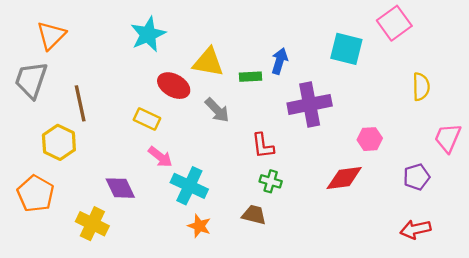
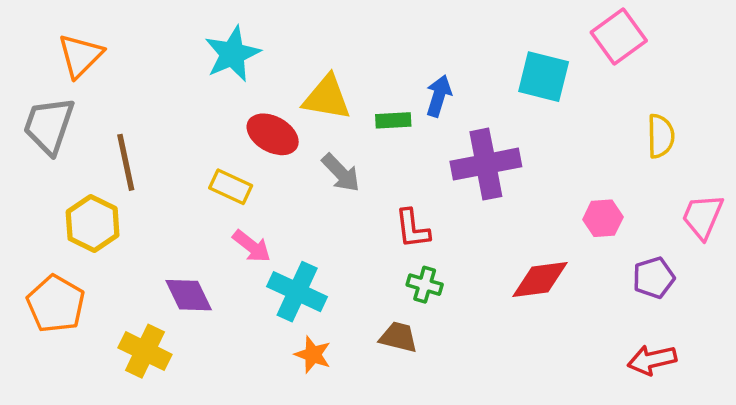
pink hexagon: (370, 139) -> (603, 218), moved

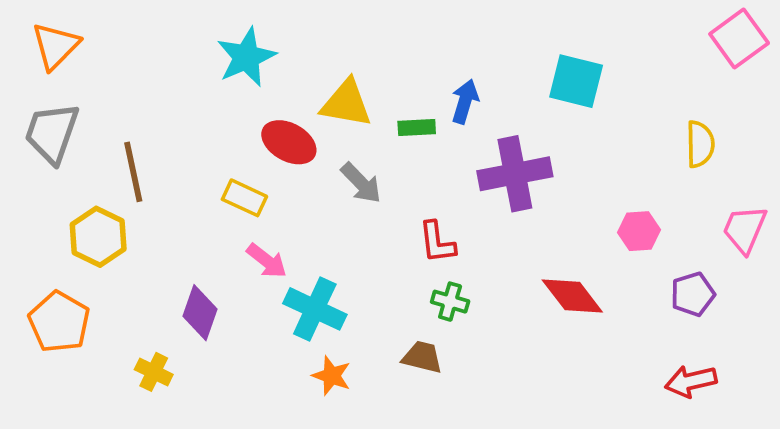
pink square: (619, 36) -> (739, 39), moved
orange triangle: (80, 56) -> (55, 46), moved
red diamond: (540, 279) -> (572, 296), turned 60
purple diamond: (189, 295) -> (200, 313), turned 45
yellow cross: (145, 351) -> (154, 372), size x0.7

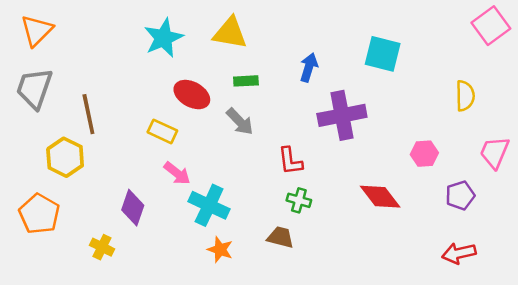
yellow triangle: (346, 103) -> (230, 33), moved
green rectangle: (417, 127) -> (246, 81), moved

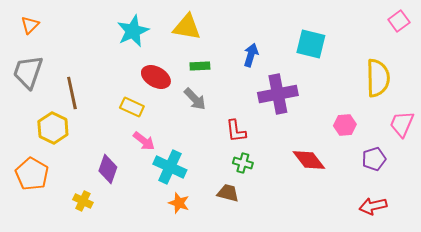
pink square: (491, 26) -> (399, 21), size x0.7
orange triangle: (37, 31) -> (30, 25), size x0.7
yellow semicircle: (465, 96) -> (378, 78), size x1.5

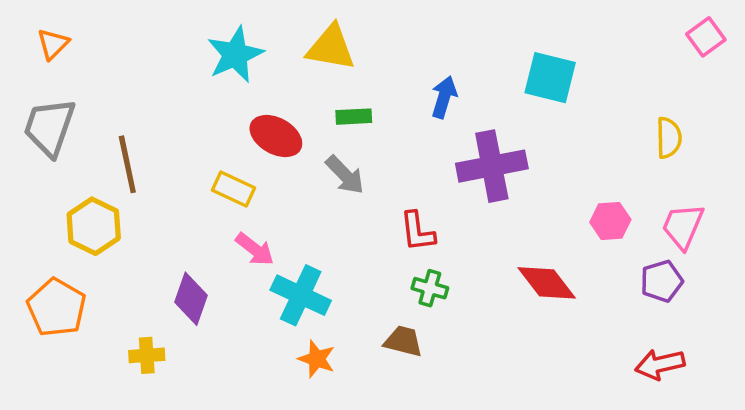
yellow semicircle: (378, 78) -> (669, 138), size x0.6
pink trapezoid: (402, 124) -> (683, 226), moved
yellow cross: (83, 201) -> (147, 355), turned -30

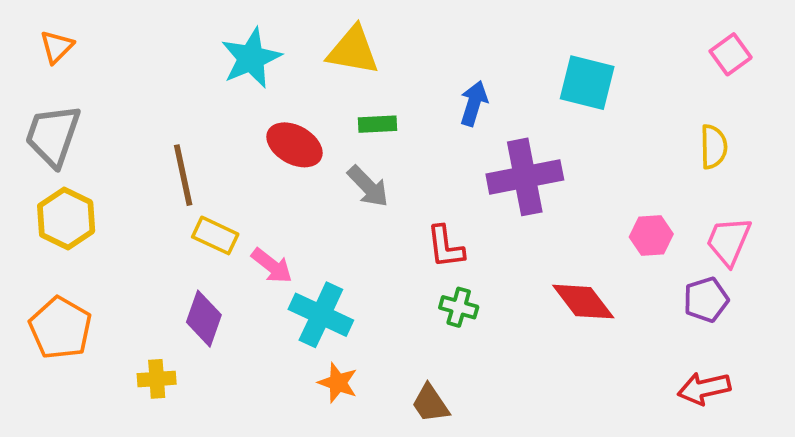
pink square: (706, 37) -> (731, 54), moved
brown line: (127, 164) -> (183, 175), moved
yellow rectangle: (233, 189) -> (215, 235), moved
yellow hexagon: (94, 226) -> (66, 218), moved
brown trapezoid: (403, 341) -> (430, 403), moved, turned -138

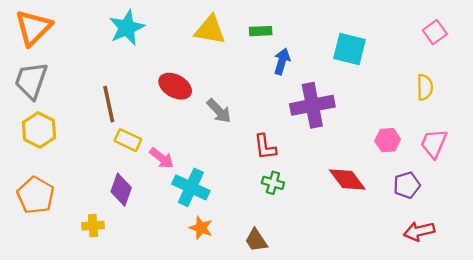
orange triangle: (57, 47) -> (33, 28), size x1.8
cyan star: (251, 58) -> (127, 28), moved
green rectangle: (378, 124) -> (261, 31), moved
purple pentagon: (706, 300) -> (407, 185), moved

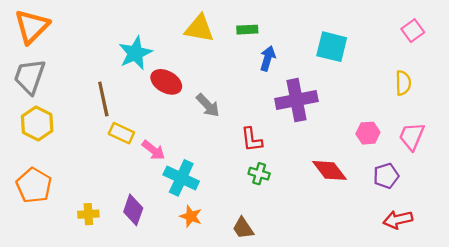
cyan star: (127, 28) -> (135, 53), moved
purple diamond: (121, 190) -> (133, 210), moved

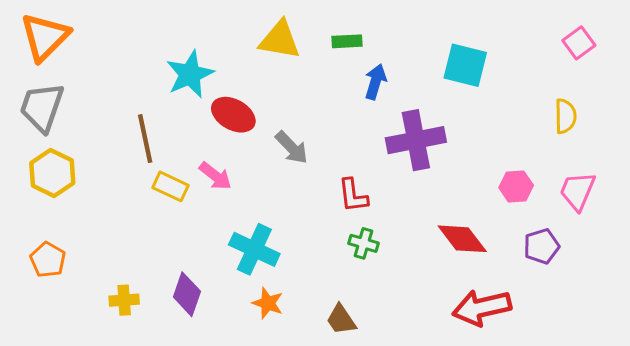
pink arrow: (153, 150) -> (215, 176), moved
orange pentagon: (34, 185) -> (48, 260), size x0.7
red arrow: (398, 220) -> (482, 308), moved, size x1.4

